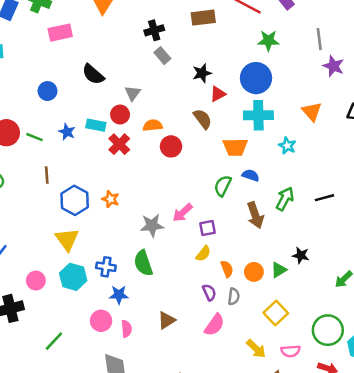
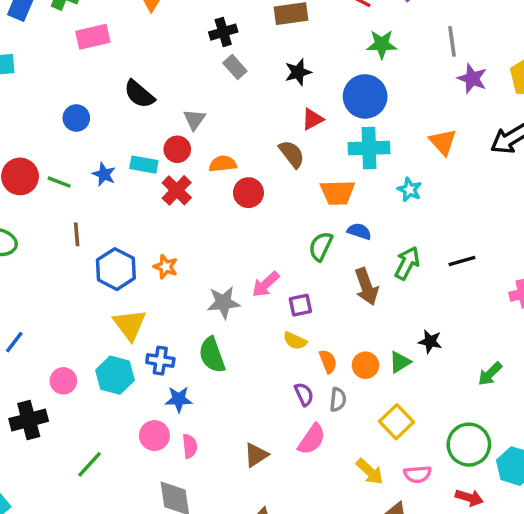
black star: (202, 73) -> (298, 72), moved
yellow triangle: (67, 239) -> (130, 325), moved
yellow semicircle: (203, 254) -> (295, 341), turned 77
brown triangle: (167, 320) -> (256, 455), moved

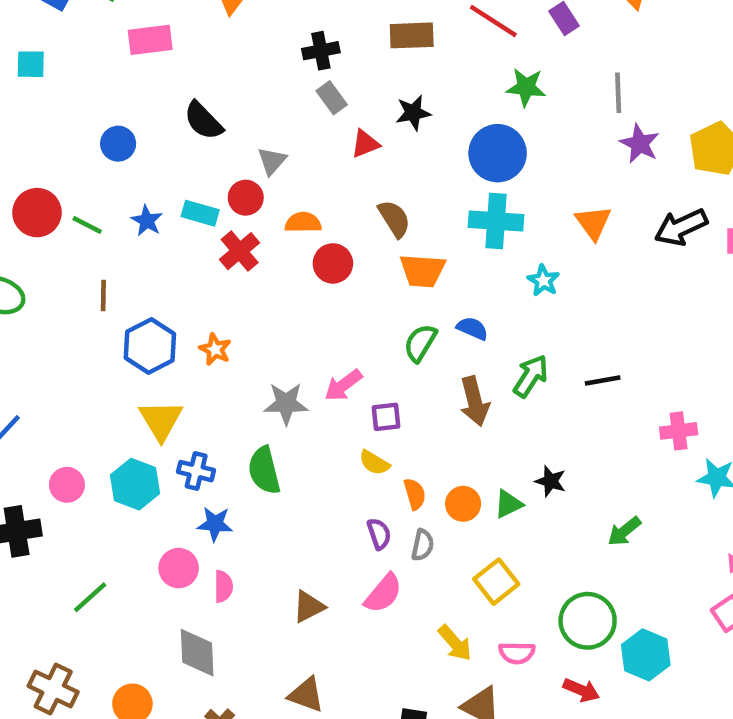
red triangle: (312, 119) -> (365, 144), moved
orange trapezoid: (337, 192) -> (422, 271), moved

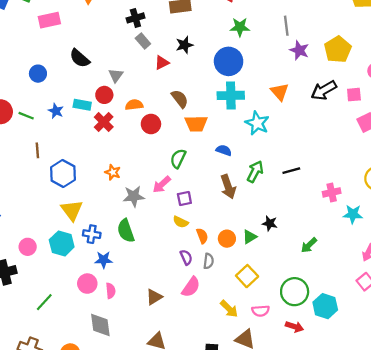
cyan star: (543, 281) -> (257, 123), size x1.5
green semicircle: (420, 343) -> (178, 159), moved
orange star: (215, 349) -> (113, 172), moved

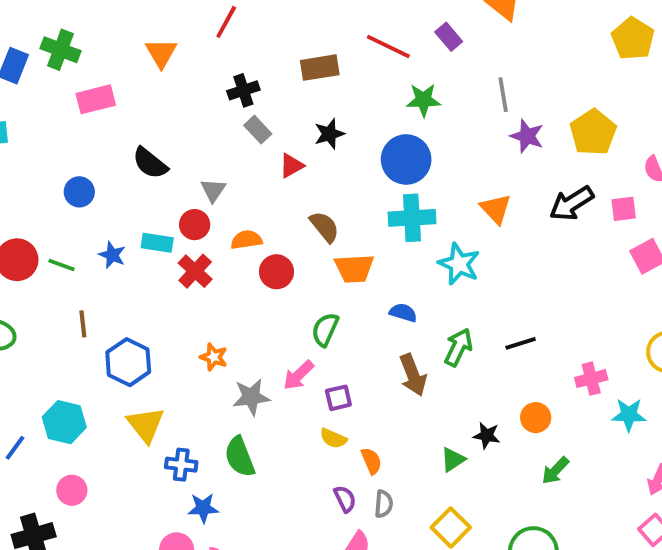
orange circle: (227, 239) -> (536, 418), moved
cyan hexagon: (62, 243) -> (64, 422), moved

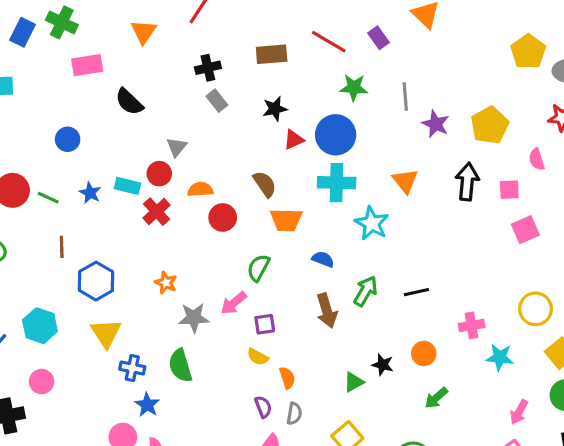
gray line: (503, 95) -> (405, 97), moved
black semicircle: (150, 163) -> (129, 102), moved
red triangle: (291, 166) -> (294, 140), moved
black arrow: (571, 203) -> (467, 182), turned 123
blue star: (203, 508) -> (147, 405), turned 30

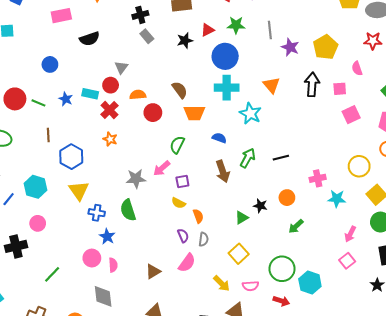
black semicircle: (129, 102) -> (90, 39), turned -60
red triangle: (294, 140) -> (208, 30), moved
orange star: (166, 283) -> (110, 139), moved

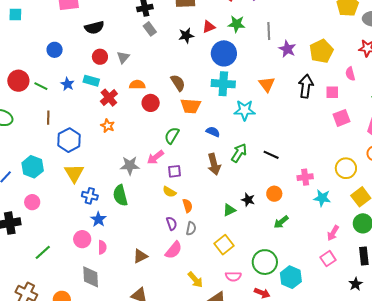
red circle: (111, 85) -> (100, 57), moved
cyan star: (250, 113) -> (245, 110), turned -30
black line: (281, 158) -> (271, 155), turned 35
yellow arrow: (222, 283) -> (195, 280), moved

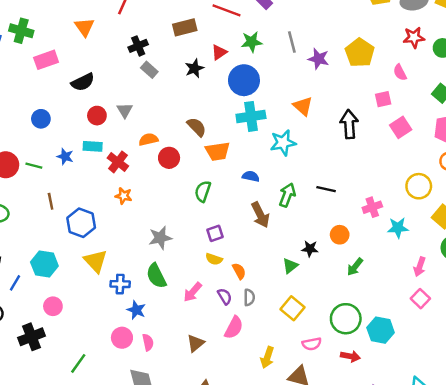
black arrow: (306, 86) -> (349, 124), moved
pink arrow: (155, 157) -> (193, 292), moved
yellow arrow: (195, 280) -> (267, 357), turned 72

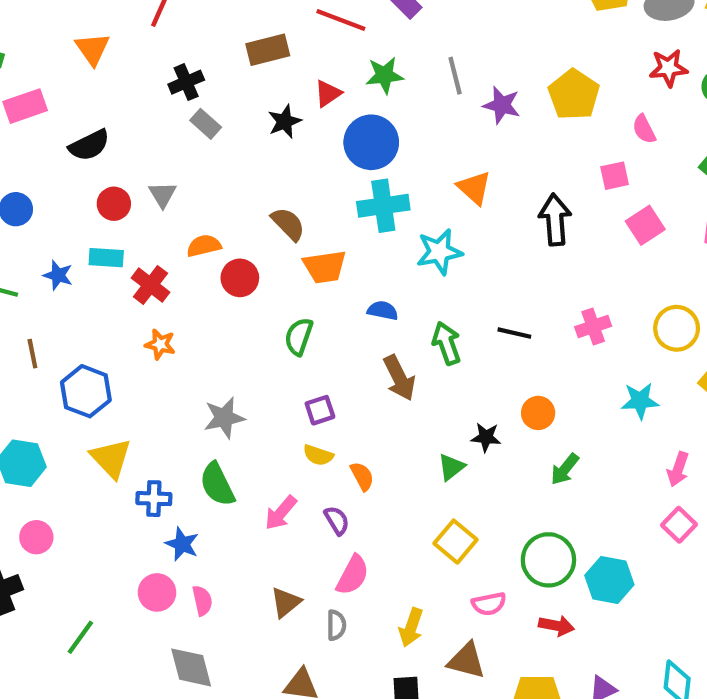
green arrow: (287, 195) -> (447, 343), turned -40
pink cross: (372, 207) -> (593, 327), moved
gray semicircle: (249, 297) -> (336, 625), moved

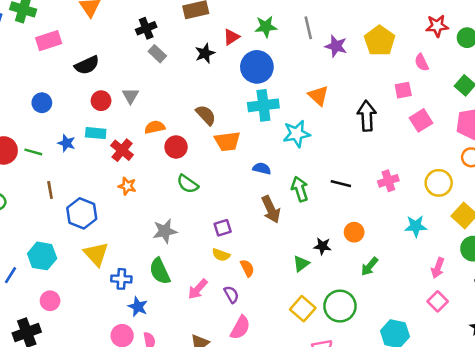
green semicircle: (299, 337) -> (188, 184), moved, turned -75
green circle: (548, 560) -> (340, 306), moved

